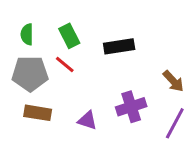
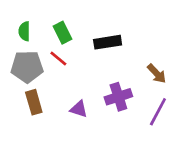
brown rectangle: (38, 113) -> (34, 102), turned 65

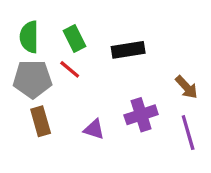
green semicircle: (24, 31) -> (29, 37), size x1.4
purple line: (158, 112) -> (188, 133), turned -44

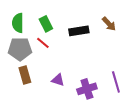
brown arrow: (186, 87) -> (109, 24), moved
purple cross: (141, 115) -> (87, 89), moved

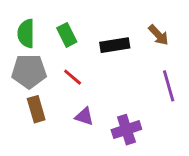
red line: (43, 43) -> (73, 77), moved
purple line: (116, 82) -> (169, 86), moved

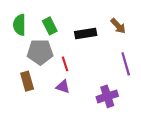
gray pentagon: (29, 71) -> (40, 52), moved
red line: (73, 77) -> (65, 64), moved, turned 32
purple cross: (126, 130) -> (107, 96), moved

